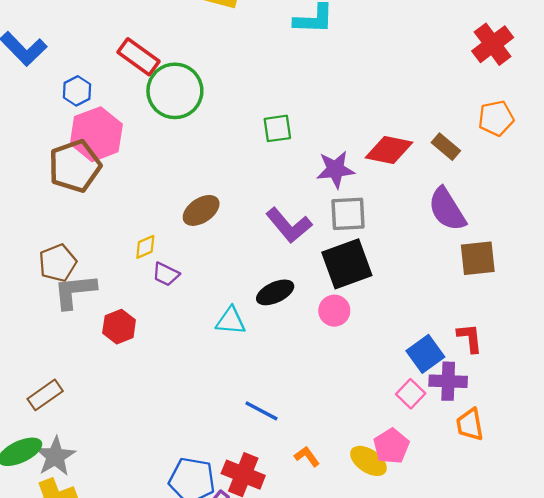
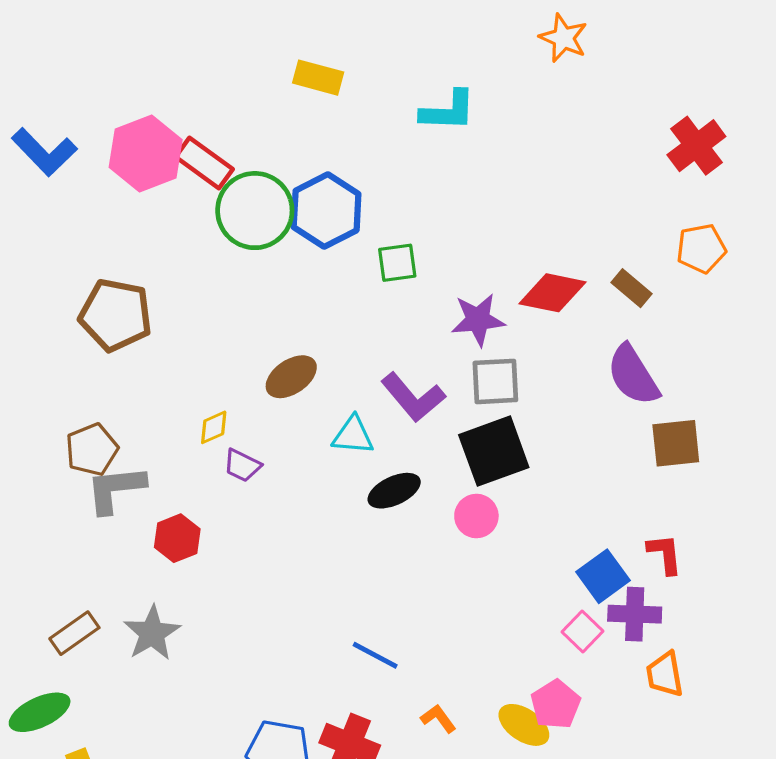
blue hexagon: (77, 91) -> (326, 211), moved, size x1.8
pink hexagon: (96, 134) -> (146, 154), moved
brown pentagon: (75, 166) -> (116, 315), turned 30
cyan triangle: (231, 321) -> (353, 435), moved
gray star: (55, 456) -> (152, 633), moved

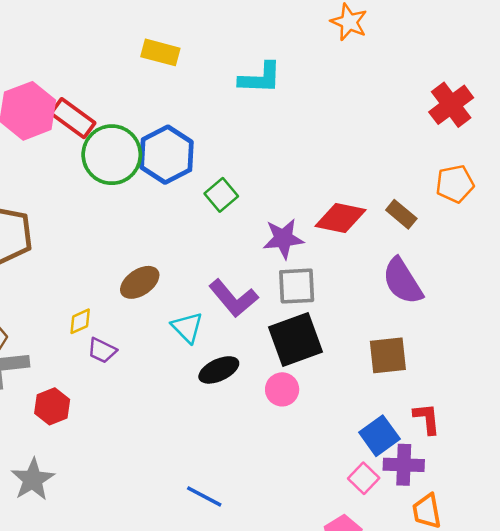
green square: (397, 263) -> (221, 195), turned -32
cyan triangle: (353, 435) -> (187, 327), turned 40
brown square: (676, 443) -> (388, 355), moved

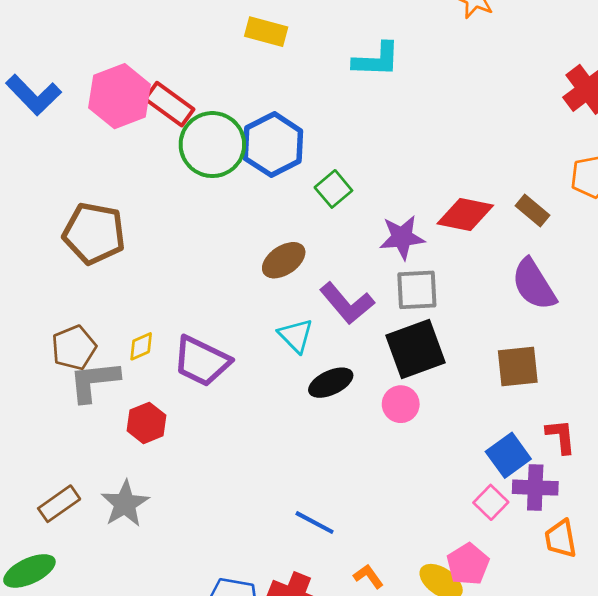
brown ellipse: (140, 282) -> (284, 260), moved
yellow diamond: (80, 321) -> (141, 346), moved
purple trapezoid: (102, 350) -> (202, 361), size x1.8

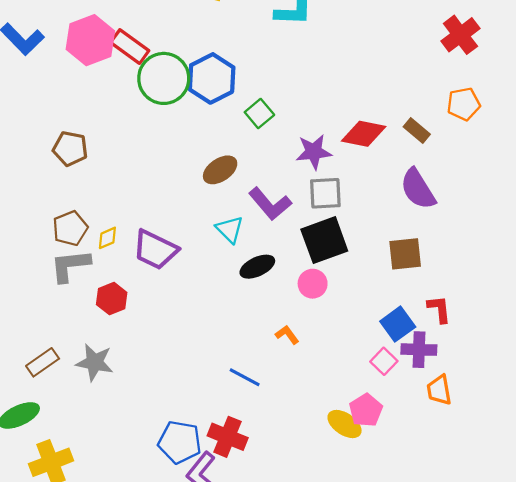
brown pentagon: (94, 233) -> (70, 149), size x0.7
brown pentagon: (74, 348) -> (70, 228), moved
gray star: (125, 504) -> (95, 362), turned -30
orange L-shape: (368, 576) -> (287, 335), moved

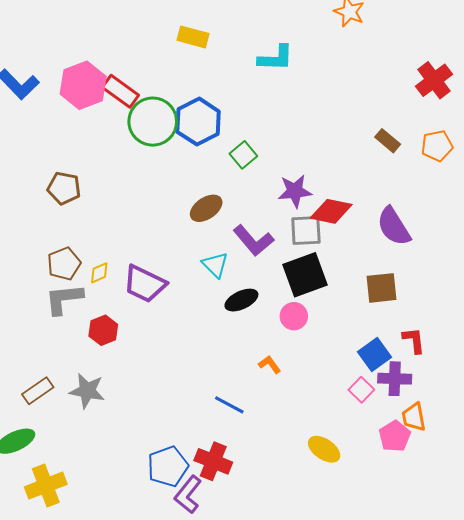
brown rectangle: (417, 131) -> (388, 141), moved
red diamond: (364, 134) -> (331, 211), moved
pink pentagon: (366, 410) -> (395, 436), moved
blue pentagon: (180, 442) -> (168, 466), turned -30

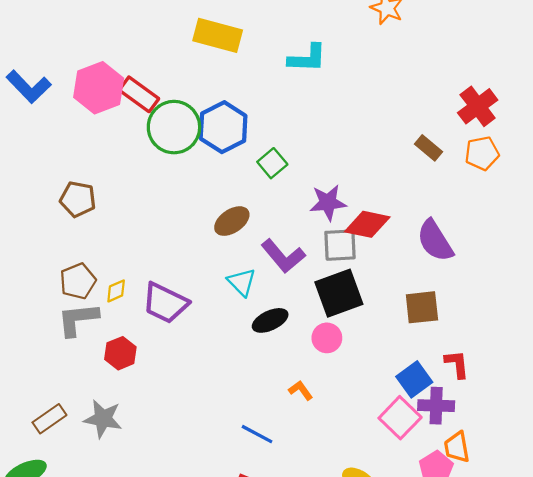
yellow rectangle: (193, 37) -> (218, 35), size x1.4
red cross: (434, 80) -> (478, 106), moved
pink square: (361, 390) -> (400, 418), size x1.5

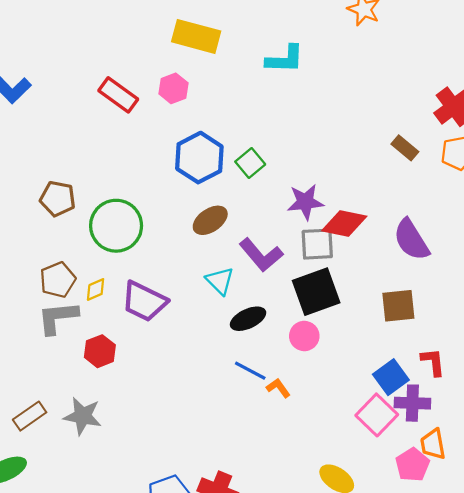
pink hexagon: (99, 88) -> (173, 88), moved, size x0.6
green circle: (174, 127) -> (116, 226), moved
blue hexagon: (223, 127) -> (199, 158), moved
blue line: (257, 434) -> (250, 371), moved

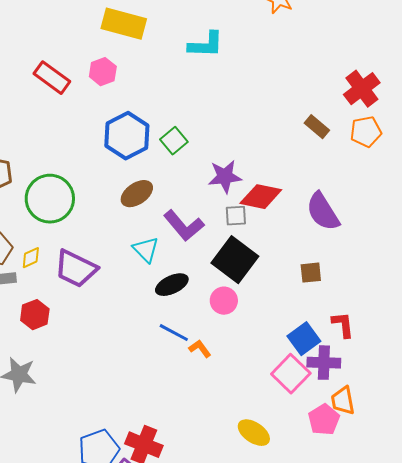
gray square: (317, 244) -> (236, 216), size x0.7
black square: (316, 292) -> (235, 260), turned -33
brown square: (398, 306) -> (311, 273), size x0.7

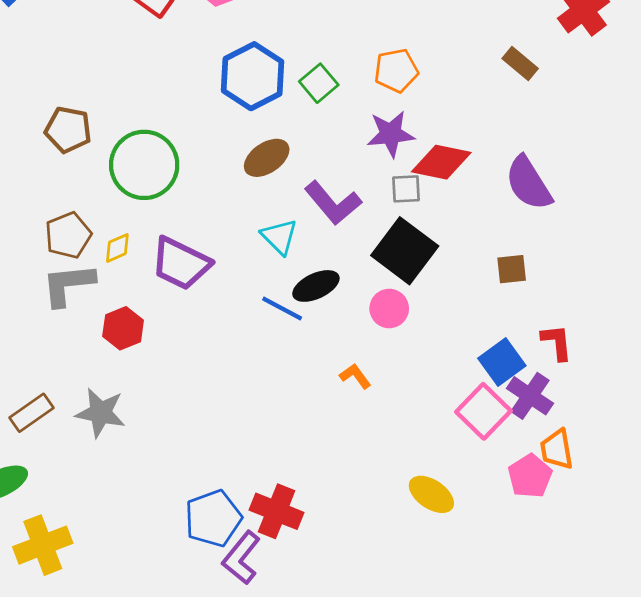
orange pentagon: (366, 132) -> (396, 71), moved
blue line: (174, 333) -> (282, 309), moved
purple cross: (324, 363) -> (530, 396), turned 32

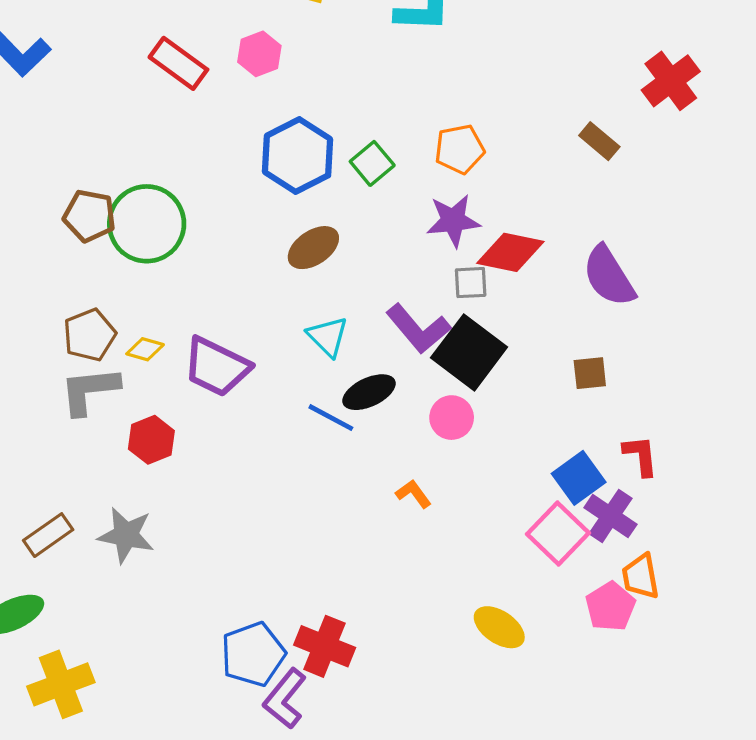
green circle: (144, 165) -> (147, 224), moved
purple L-shape: (333, 203) -> (418, 329), moved
yellow diamond: (117, 248) -> (145, 349), turned 40

